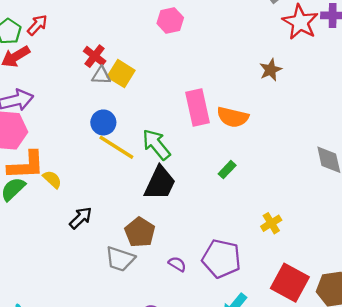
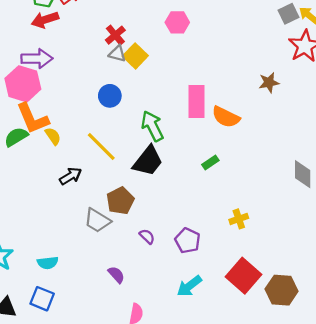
pink hexagon: (170, 20) -> (177, 22), moved
yellow line: (116, 147) -> (101, 147), moved
orange L-shape: (26, 165) -> (33, 118), turned 57
purple pentagon: (221, 259) -> (188, 241), size x0.7

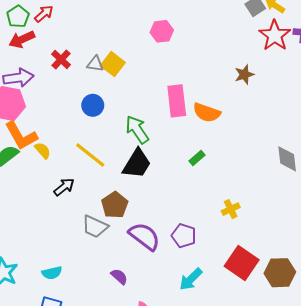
pink hexagon: (177, 22) -> (162, 31), moved
red cross: (115, 35) -> (61, 59), moved
purple semicircle: (147, 236) -> (144, 236), size x2.0

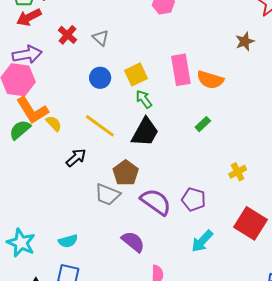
gray triangle: (95, 64) -> (101, 38), turned 36
yellow square: (113, 64) -> (136, 74), moved, turned 30
green arrow: (137, 130) -> (144, 99), size x0.7
purple semicircle: (119, 276) -> (133, 242), size x1.4

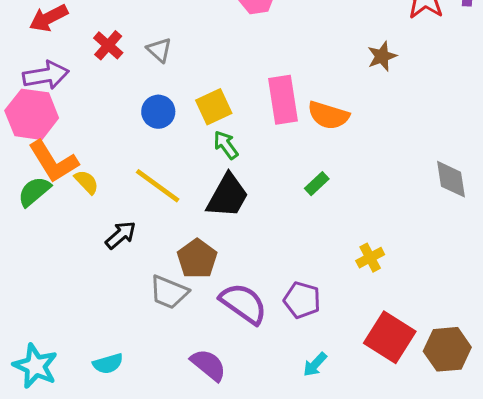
cyan arrow: (202, 241) -> (315, 364), size x0.7

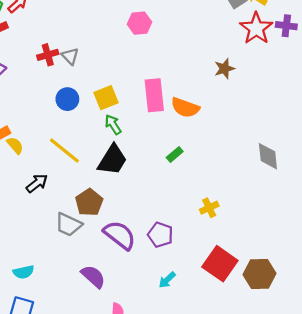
red cross: (108, 45) -> (48, 55), moved, turned 30

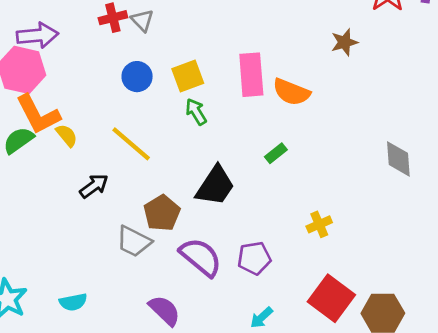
black trapezoid: (112, 160) -> (215, 186), moved
purple pentagon: (160, 235) -> (254, 258), turned -30

